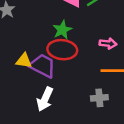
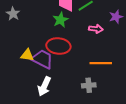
green star: (62, 30) -> (60, 20), moved
pink arrow: (108, 43) -> (96, 29), moved

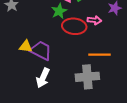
red ellipse: (58, 46) -> (74, 26), moved
gray cross: (89, 85) -> (87, 77), size x1.6

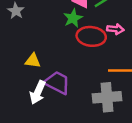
purple trapezoid: (41, 51) -> (57, 83), moved
white arrow: (43, 78) -> (38, 92), moved

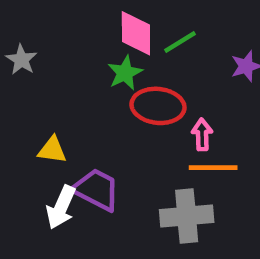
pink arrow: (116, 29) -> (202, 135), moved, turned -98

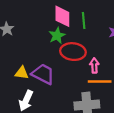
green line: (180, 42) -> (84, 21), turned -63
purple trapezoid: (96, 190) -> (43, 74), moved

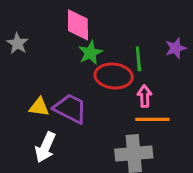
pink diamond: (62, 16) -> (78, 25), moved
green line: (84, 21) -> (138, 59), moved

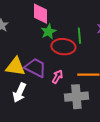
pink arrow: (145, 96) -> (57, 77), moved, turned 32
yellow triangle: (39, 107) -> (15, 67), size x1.5

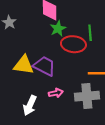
pink arrow: (57, 77) -> (56, 93), moved, turned 48
white arrow: (19, 93) -> (30, 105), moved

